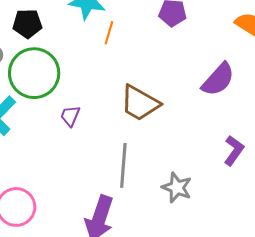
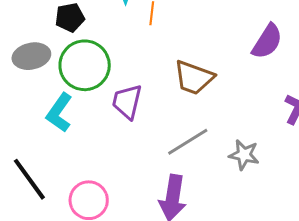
purple trapezoid: (70, 116) -> (127, 102), size x1.6
gray line: (123, 165) -> (188, 142), turned 63

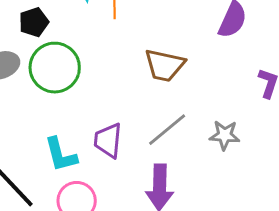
purple trapezoid: (127, 102) -> (108, 140), moved
cyan L-shape: (59, 113) -> (61, 155), moved, turned -42

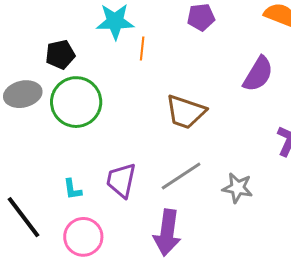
cyan L-shape: (61, 155) -> (72, 189), size x0.6

